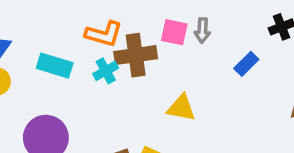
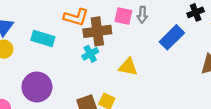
blue rectangle: (246, 64) -> (172, 37), size x1.5
cyan cross: (106, 71) -> (90, 54), moved

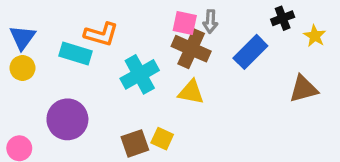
orange L-shape: (76, 17) -> (101, 34), moved
brown cross: (97, 31) -> (191, 49), moved, turned 32
cyan cross: (90, 54) -> (140, 74), size x1.6

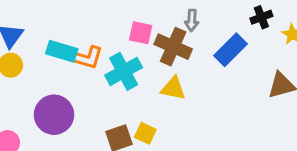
pink square: (185, 23) -> (141, 33), moved
orange L-shape: (101, 34) -> (86, 57), moved

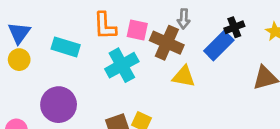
black cross: (261, 17) -> (234, 27), moved
orange L-shape: (86, 57) -> (105, 26), moved, turned 72
yellow triangle: (173, 88) -> (184, 76), moved

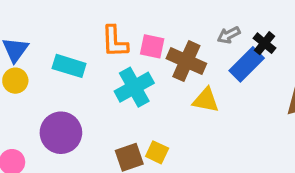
gray arrow: (184, 19) -> (229, 35), moved, turned 60
black cross: (234, 27) -> (265, 43), turned -30

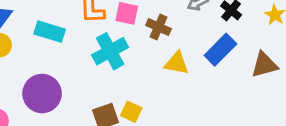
brown cross: (186, 61) -> (158, 27), size x0.7
blue rectangle: (247, 64) -> (220, 50), moved

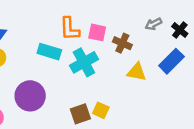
cyan rectangle: (50, 32) -> (49, 52), moved

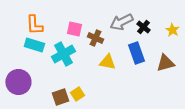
gray arrow: (153, 24) -> (121, 22), size x1.6
orange L-shape: (70, 29) -> (34, 25), moved
blue rectangle: (171, 61) -> (136, 53), turned -65
yellow square: (101, 110) -> (77, 94), turned 32

